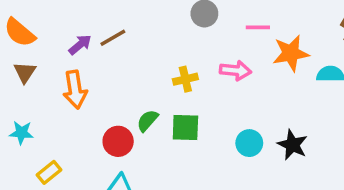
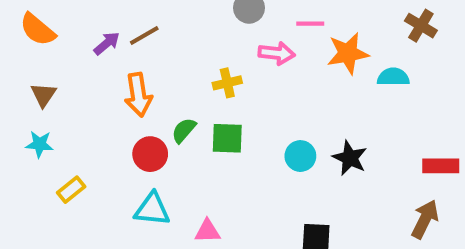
pink arrow: (235, 71) -> (277, 53), moved
brown triangle: (25, 72) -> (43, 95), moved
orange arrow: (75, 90) -> (138, 95), moved

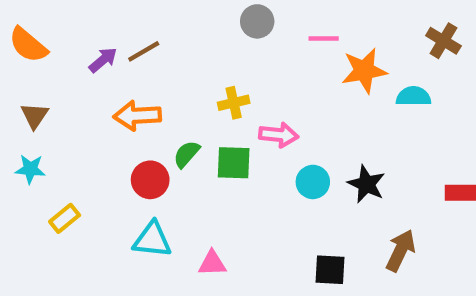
pink arrow: (277, 53) -> (279, 135), moved
orange arrow: (138, 95) -> (137, 116), turned 96
brown arrow: (425, 219) -> (401, 250), moved

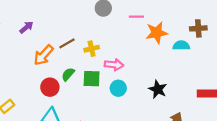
brown cross: (443, 41) -> (198, 28), moved, turned -35
brown line: (144, 51) -> (67, 43), moved
orange arrow: (137, 116) -> (43, 55), turned -45
cyan circle: (313, 182) -> (118, 88), moved

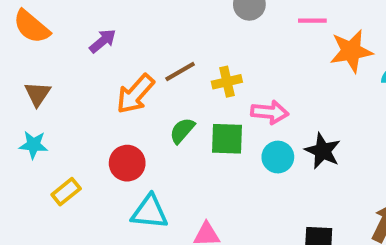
red circle: (50, 87) -> (127, 163), moved
black star: (158, 89) -> (323, 151), moved

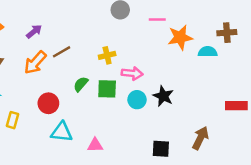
brown line: (180, 71) -> (62, 52), moved
orange arrow: (135, 94) -> (35, 63), moved
yellow rectangle: (66, 192) -> (12, 120), turned -35

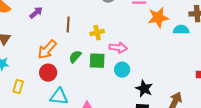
brown line: (62, 52) -> (68, 25), moved, turned -56
orange arrow: (35, 63) -> (47, 50), moved
black star: (163, 96) -> (144, 89), moved

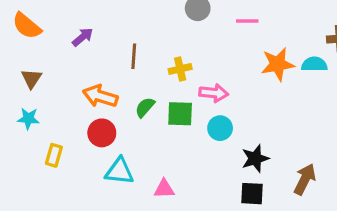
orange star: (158, 18) -> (278, 64), moved
orange arrow: (47, 50) -> (100, 96), turned 65
black star: (144, 89) -> (255, 158), turned 30

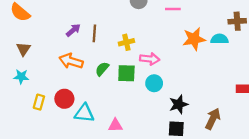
purple arrow: (83, 37) -> (73, 30), moved
red circle: (102, 133) -> (64, 99), moved

